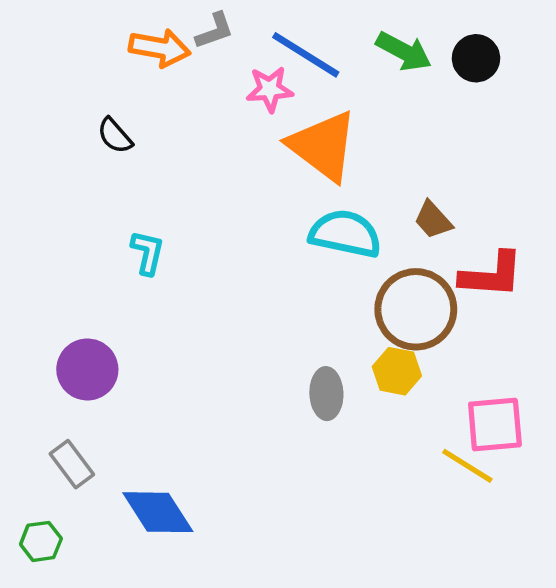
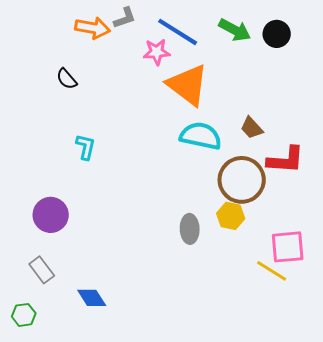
blue diamond: (158, 512) -> (92, 298), size x0.7

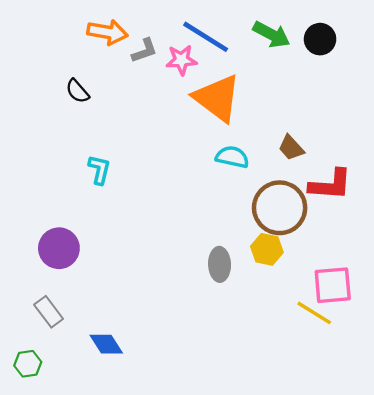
gray L-shape: (125, 18) -> (144, 51), moved
cyan semicircle: (201, 136) -> (232, 157), size x0.7

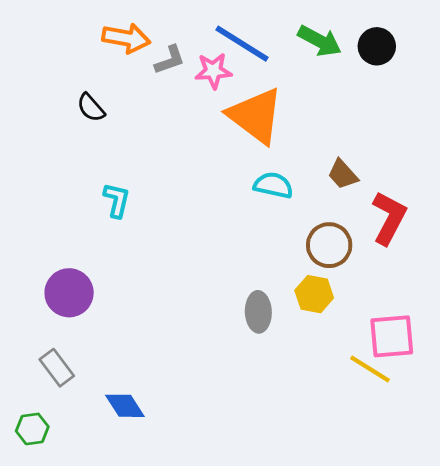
red L-shape: (330, 185) -> (389, 218), turned -66
brown circle: (280, 208) -> (329, 245), size x0.7

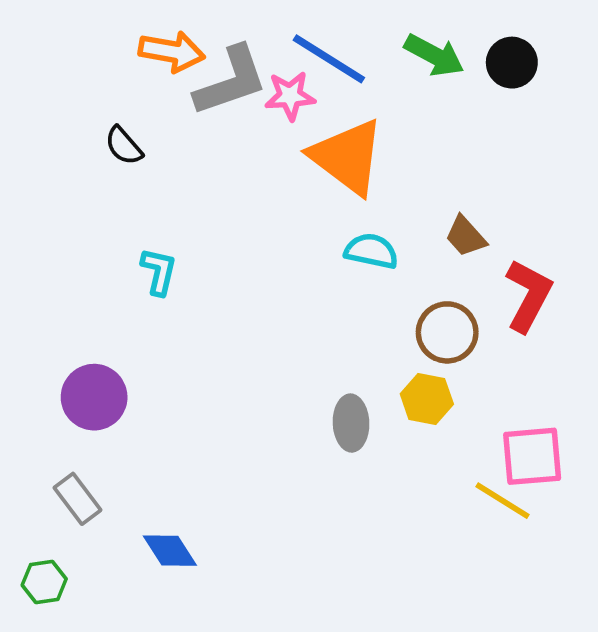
gray L-shape: (170, 60) -> (231, 81), size x1.8

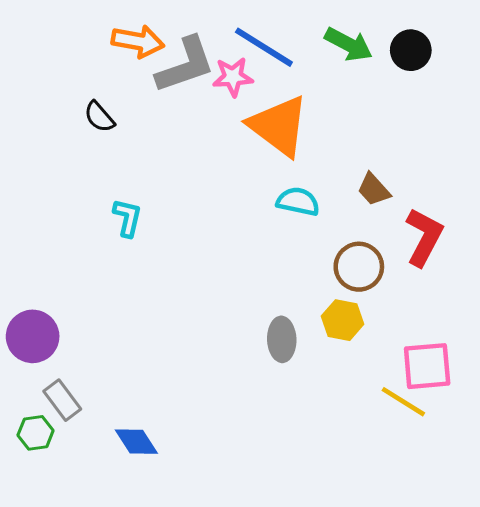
purple circle: (94, 397) -> (33, 336), moved
green hexagon: (44, 582) -> (36, 433), moved

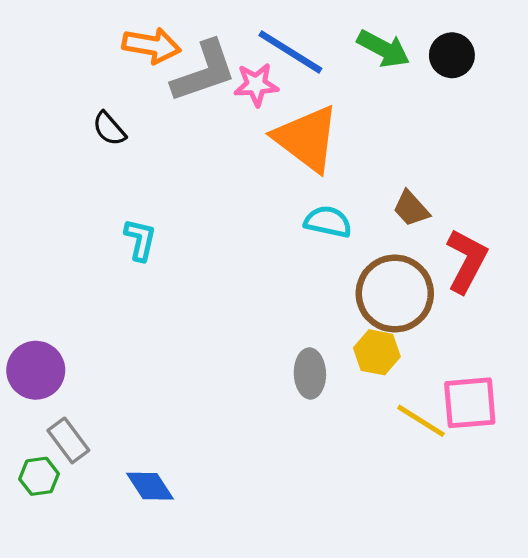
brown circle: (359, 267) -> (395, 294), size x1.4
yellow line: (403, 402) -> (421, 421), moved

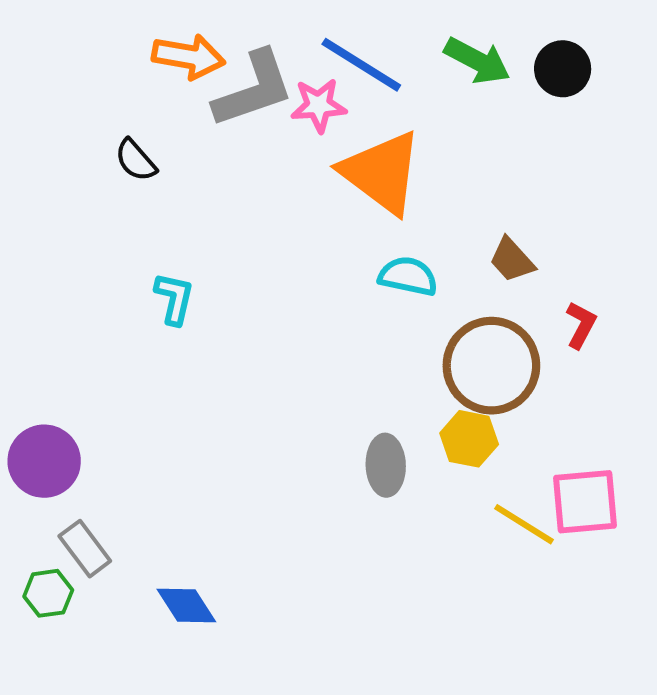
red L-shape: (467, 261) -> (581, 325), size x0.6

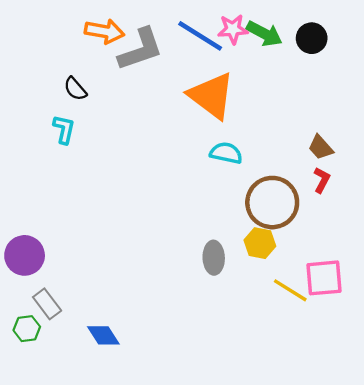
pink star: (319, 105) -> (233, 29), moved
brown trapezoid: (512, 260) -> (321, 147), moved
cyan L-shape: (174, 299) -> (64, 129), moved

